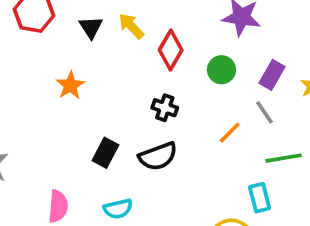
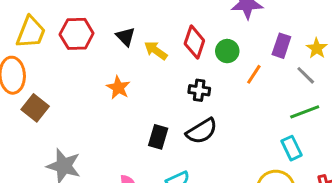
yellow arrow: (131, 26) -> (156, 50), moved
green circle: (221, 70) -> (227, 51), moved
gray line: (265, 112) -> (306, 75), moved
orange line: (230, 133) -> (254, 74), moved

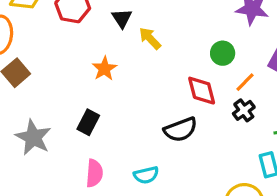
red diamond: (194, 42) -> (202, 91), moved, turned -44
black cross: (199, 90) -> (244, 110), moved, turned 35
black rectangle: (158, 137) -> (88, 122), moved

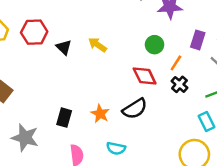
black triangle: (122, 18) -> (64, 47), moved
orange star: (104, 69) -> (100, 114), moved
cyan semicircle: (146, 175) -> (116, 148), turned 36

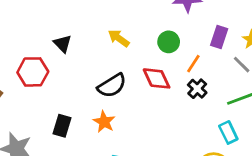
red hexagon: (34, 32) -> (33, 72), moved
yellow arrow: (97, 45) -> (119, 38), moved
black semicircle: (135, 109) -> (112, 86), moved

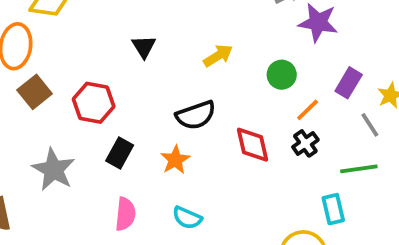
yellow arrow: (119, 38) -> (218, 56), turned 100
red hexagon: (33, 72) -> (94, 103), moved
red diamond: (157, 78) -> (252, 145), moved

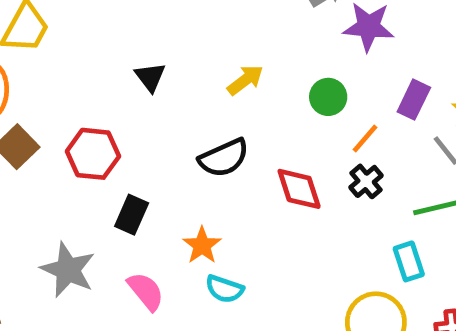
orange star: (175, 160) -> (202, 245), moved
gray star: (53, 170) -> (68, 270), moved
pink semicircle: (125, 214) -> (146, 291), turned -40

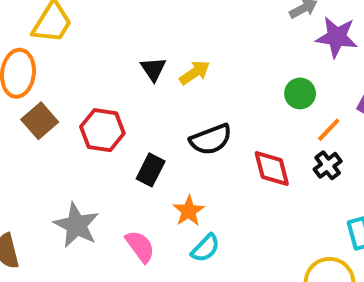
yellow arrow: (245, 80) -> (195, 73), moved
black rectangle: (132, 215) -> (151, 170), moved
cyan semicircle: (224, 289) -> (205, 248), turned -68

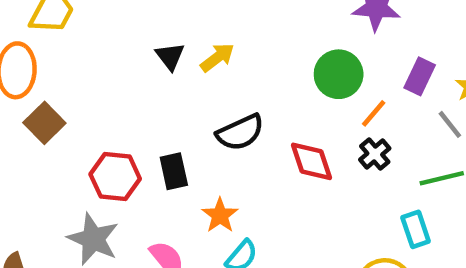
green circle: (300, 93) -> (339, 74), size x1.4
red hexagon: (102, 130) -> (115, 177), moved
black rectangle: (151, 170) -> (174, 171), turned -36

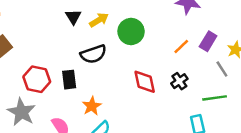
green circle: (339, 74) -> (131, 31), moved
orange line: (374, 113) -> (181, 47), moved
black semicircle: (240, 132) -> (93, 54), moved

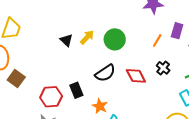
black semicircle: (93, 54) -> (105, 73), moved

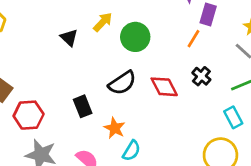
purple rectangle: (177, 31) -> (208, 15), moved
yellow arrow: (87, 37) -> (103, 22), moved
red hexagon: (51, 97) -> (29, 115), moved

